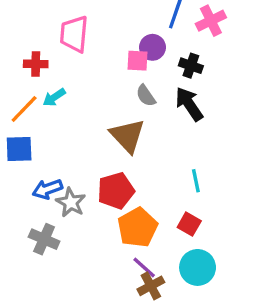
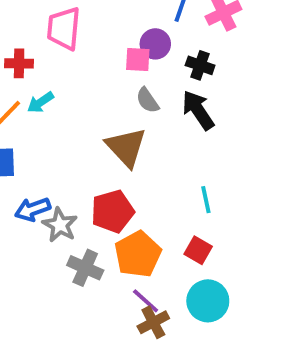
gray cross: (44, 239) -> (85, 268), moved

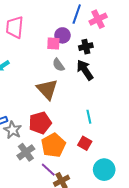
black cross: (200, 65) -> (86, 47), turned -32
gray cross: (85, 268) -> (26, 152), turned 30
purple line: (146, 301) -> (48, 170), moved
cyan circle: (208, 301) -> (104, 170), moved

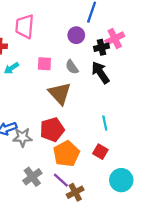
pink cross: (98, 19) -> (115, 38), moved
pink square: (53, 44) -> (44, 64), moved
gray star: (13, 130) -> (22, 137), turned -30
gray cross: (26, 152) -> (32, 177), moved

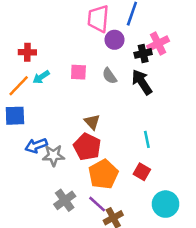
pink trapezoid: (25, 26) -> (98, 19), moved
brown triangle: (60, 93) -> (92, 122), moved, size x0.6
red pentagon: (52, 130) -> (87, 147), turned -30

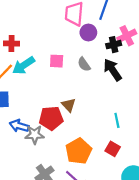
cyan arrow: (41, 77) -> (24, 65), size x1.5
blue arrow: (36, 146) -> (19, 126), turned 36
red pentagon: (87, 147) -> (51, 118), moved, turned -30

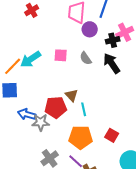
red cross: (12, 43) -> (32, 10), moved, turned -32
cyan line: (117, 120) -> (84, 109), moved
orange pentagon: (79, 151) -> (81, 137), turned 30

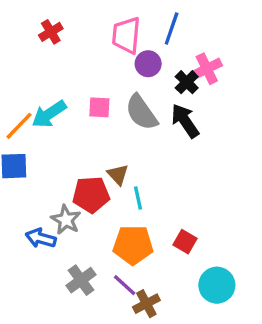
black cross: (113, 40) -> (187, 82), turned -32
gray semicircle: (86, 58) -> (141, 112), size x1.6
blue arrow: (27, 114) -> (41, 238), moved
gray star: (41, 122) -> (66, 220), turned 30

